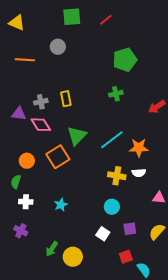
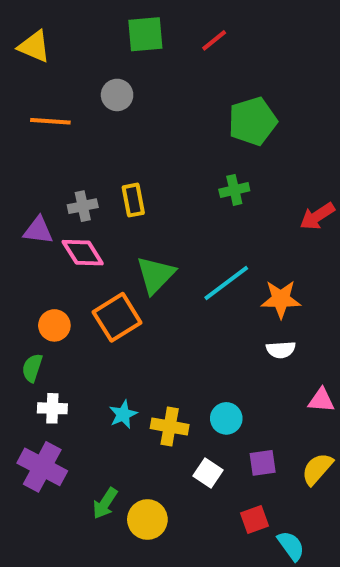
yellow cross: (117, 176) -> (170, 426), moved
purple cross: (21, 231) -> (42, 467), size x1.6

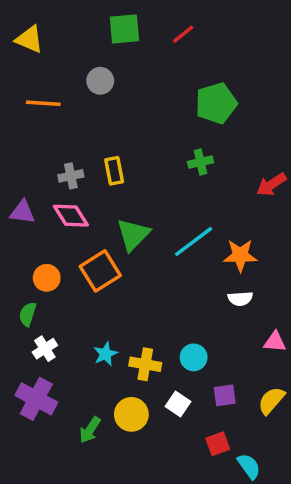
purple triangle: (38, 230) -> (22, 212), moved
white cross: (52, 408) -> (45, 349), turned -35
yellow circle: (147, 519) -> (131, 414), moved

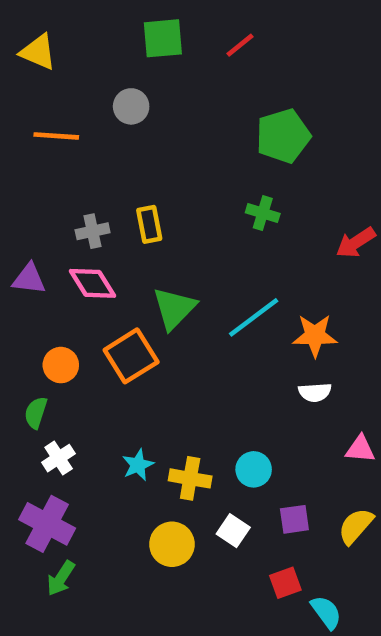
green cross: (200, 162) -> (263, 213), turned 30
green arrow: (90, 430) -> (61, 578), moved

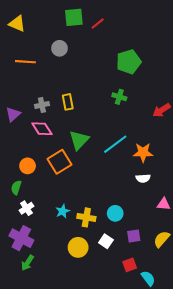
red line: (240, 45) -> (98, 24), moved
purple triangle: (29, 279) -> (13, 114), moved, turned -49

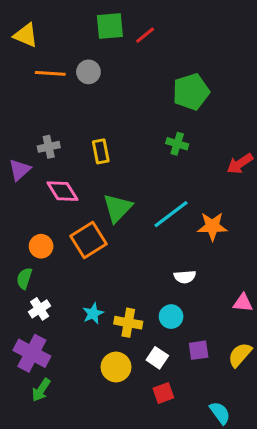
orange line: (25, 62) -> (50, 73), moved
gray cross: (42, 105) -> (49, 147), moved
white semicircle: (143, 178) -> (185, 277), moved
red square: (130, 265) -> (163, 393), moved

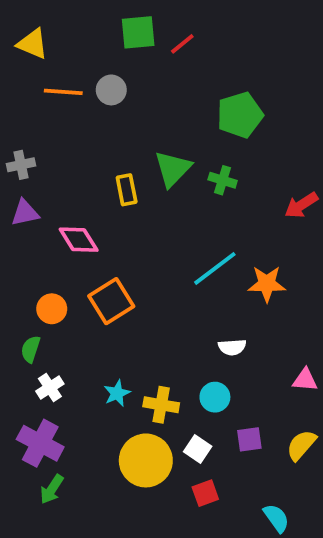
gray cross: (49, 147) -> (21, 165), moved
purple triangle: (20, 170) -> (25, 213), turned 30
green triangle: (118, 208) -> (173, 169), moved
yellow circle: (116, 367) -> (146, 460), size x1.4

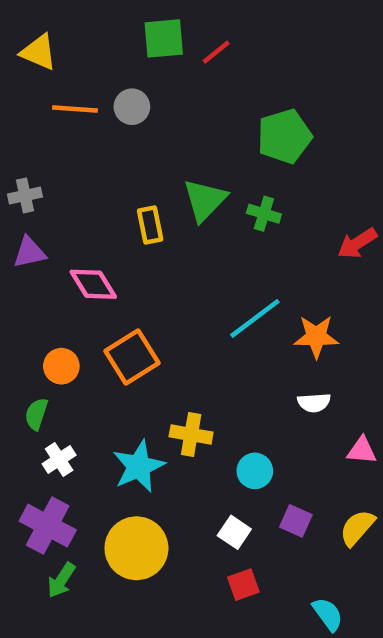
white semicircle: (232, 347) -> (314, 403), moved
cyan star: (117, 393) -> (139, 466), size x1.6
yellow cross: (161, 405) -> (191, 434), moved
purple square: (249, 439) -> (296, 521), turned 32
yellow circle: (146, 460) -> (136, 548), moved

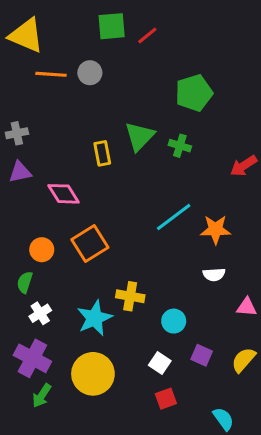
yellow triangle: (39, 52) -> (26, 35), size x1.4

